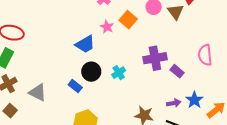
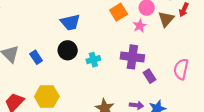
pink star: (107, 27) -> (140, 26), moved
blue rectangle: (75, 86) -> (36, 57), moved

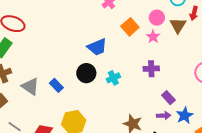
blue trapezoid: (70, 22) -> (97, 47), moved
purple cross: (132, 57) -> (151, 69), size x0.7
purple rectangle: (150, 76) -> (168, 98), moved

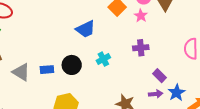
black circle: (86, 73) -> (72, 65), moved
blue rectangle: (56, 85) -> (47, 70), turned -48

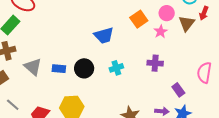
purple rectangle: (159, 76) -> (178, 90), moved

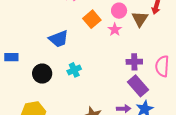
purple cross: (155, 63) -> (134, 62), moved
blue rectangle: (59, 69) -> (11, 57), moved
purple rectangle: (178, 90) -> (138, 86), size x1.5

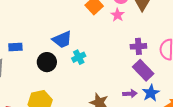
blue trapezoid: (59, 39) -> (62, 40), moved

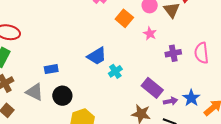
pink star: (118, 15) -> (150, 34), moved
black circle: (47, 62) -> (62, 96), moved
purple rectangle: (143, 70) -> (152, 88), moved

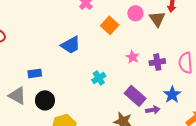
pink star: (150, 34) -> (133, 57), moved
blue trapezoid: (97, 56) -> (71, 45), moved
blue star: (191, 98) -> (172, 95), moved

